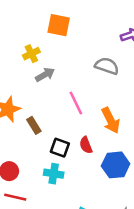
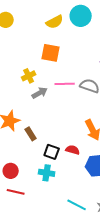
pink line: (76, 103) -> (65, 84), moved, turned -66
red semicircle: (86, 145) -> (73, 150), turned 128

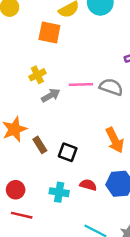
orange square: (51, 53) -> (49, 32), moved
red semicircle: (73, 150) -> (88, 185), moved
black square: (52, 152) -> (68, 152), moved

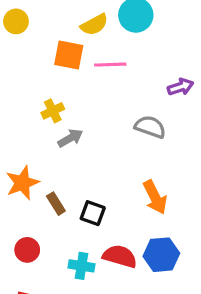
pink line: (81, 85) -> (110, 65), moved
red semicircle: (88, 185) -> (120, 256), size x1.5
red circle: (16, 190) -> (27, 250), moved

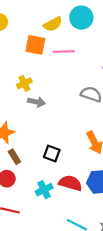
gray arrow: (70, 138) -> (36, 102), turned 42
brown rectangle: (56, 204) -> (14, 157), moved
cyan cross: (81, 266) -> (44, 190), turned -35

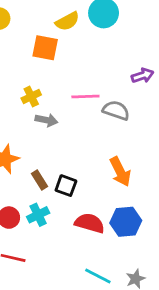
pink line: (64, 52) -> (85, 96), moved
brown rectangle: (14, 157) -> (39, 180), moved
cyan cross: (44, 190) -> (38, 215), moved

